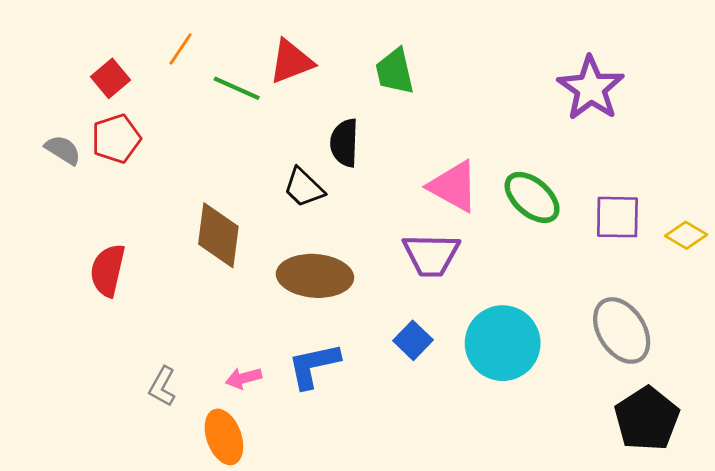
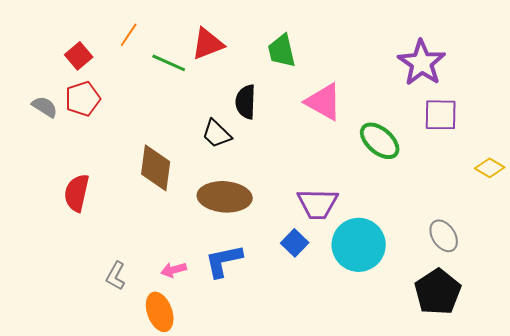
pink triangle: (454, 186) -> (324, 102), moved
purple square: (617, 217) -> (441, 115), moved
purple trapezoid: (431, 255) -> (318, 204), moved
gray ellipse: (622, 330) -> (444, 236), size x0.7
black pentagon: (647, 419) -> (438, 292), moved

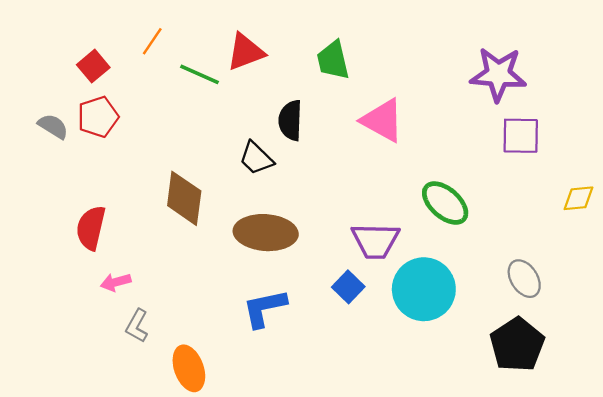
purple star: (422, 63) -> (498, 74), turned -30
green ellipse: (380, 141) -> (445, 203), moved
yellow diamond: (490, 168) -> (579, 198), turned -36
pink arrow: (174, 270) -> (116, 282), moved

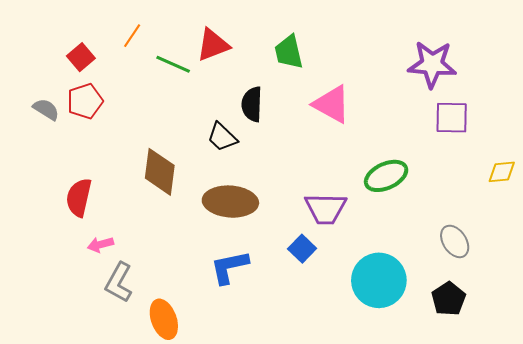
green ellipse: (445, 203) -> (386, 176), turned -66
cyan circle: (424, 289) -> (379, 280), moved
gray L-shape: (137, 326) -> (119, 282), size x1.4
black pentagon: (517, 345) -> (449, 299), size x0.7

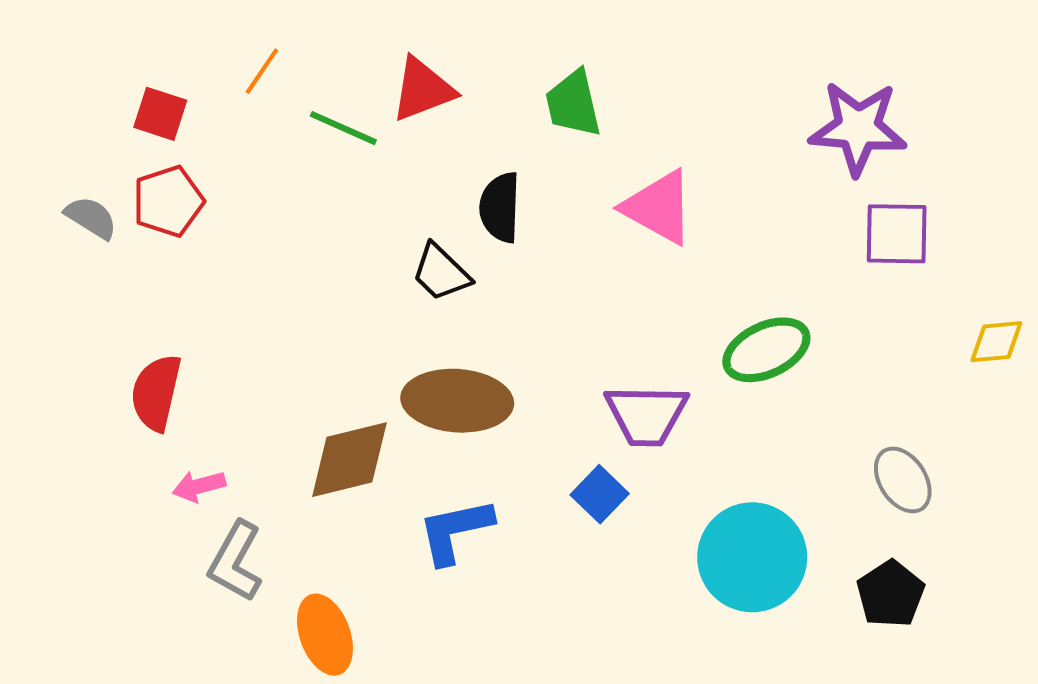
red square: (81, 57) -> (160, 114), turned -32
brown diamond: (160, 172) -> (349, 460), moved, turned 69

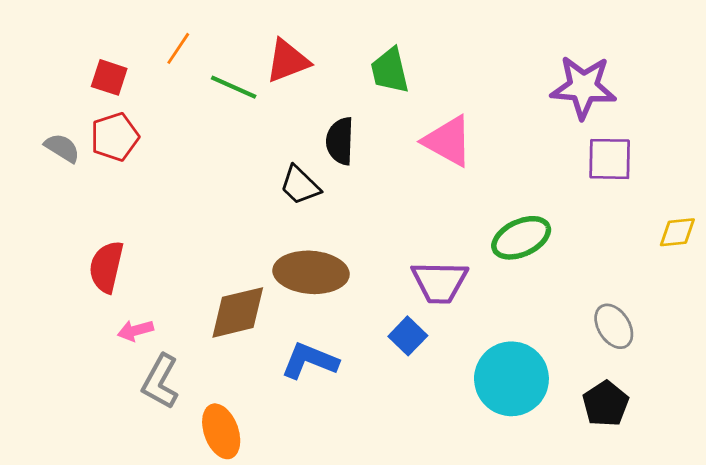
blue L-shape: (455, 531) -> (310, 361), turned 34

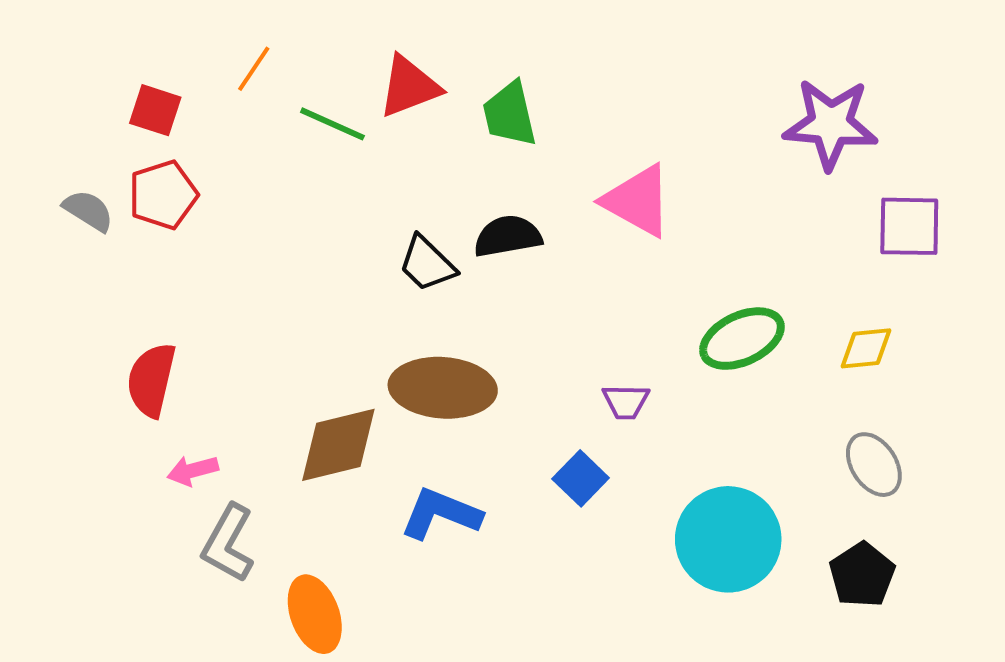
green trapezoid: (390, 71) -> (510, 114), moved
black semicircle: (340, 141) -> (508, 236), moved, turned 78
purple square: (610, 159) -> (909, 226), moved
yellow diamond: (677, 232) -> (866, 348), moved
purple trapezoid: (440, 282) -> (626, 402), size x0.6

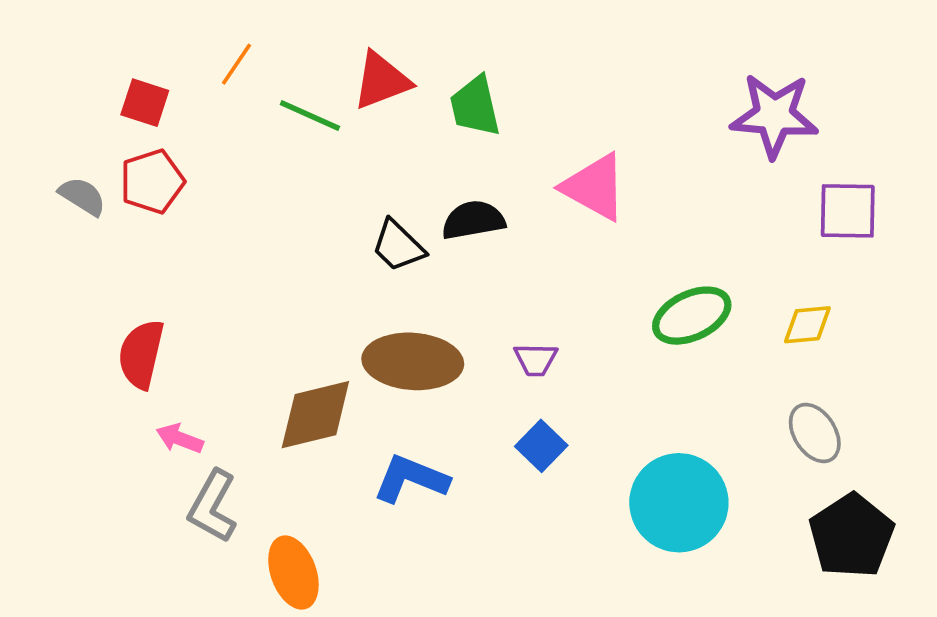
purple trapezoid: (626, 402) -> (536, 360), moved
pink arrow: (193, 470) -> (180, 439), turned 36
black pentagon: (862, 575) -> (851, 536), moved, size x1.4

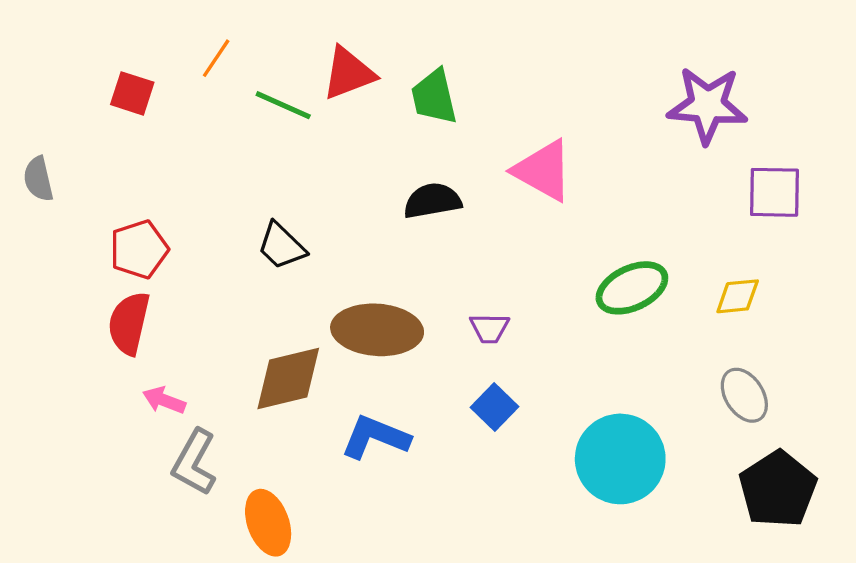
red pentagon: (152, 182) -> (139, 249), moved
gray semicircle: (82, 196) -> (38, 179), moved, turned -135
black trapezoid: (398, 246) -> (281, 246), moved

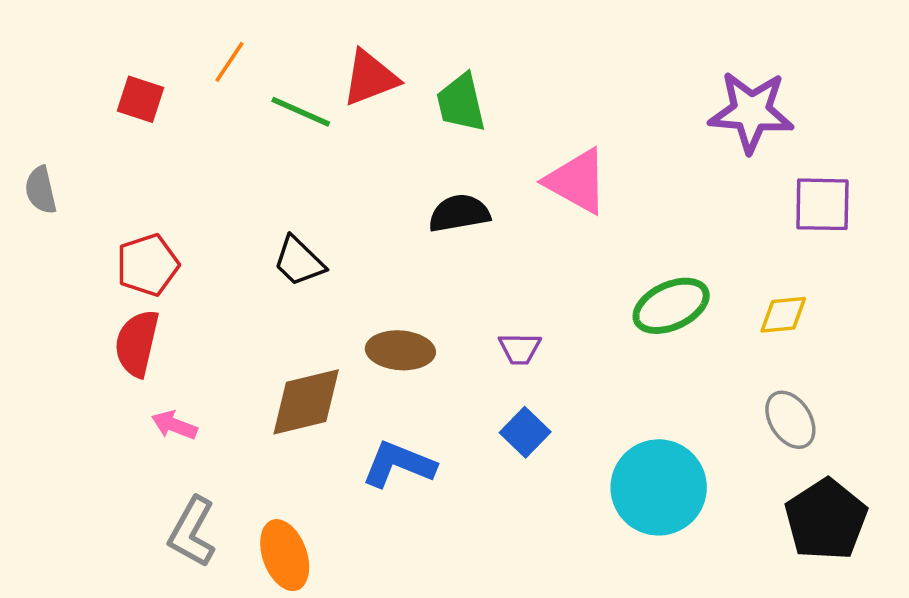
brown ellipse: (377, 330) -> (400, 350), size x0.7
gray L-shape: (194, 462) -> (192, 532), moved

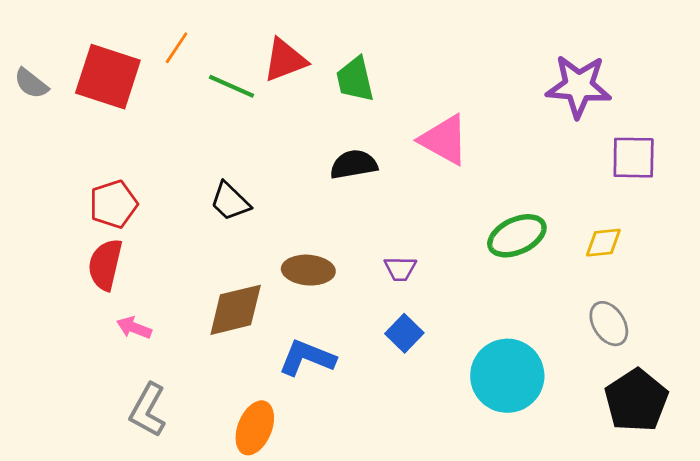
red square: (140, 99) -> (108, 77), size x1.8
gray semicircle: (41, 190) -> (31, 83), moved, turned -39
orange ellipse: (285, 555) -> (255, 428), moved, turned 42

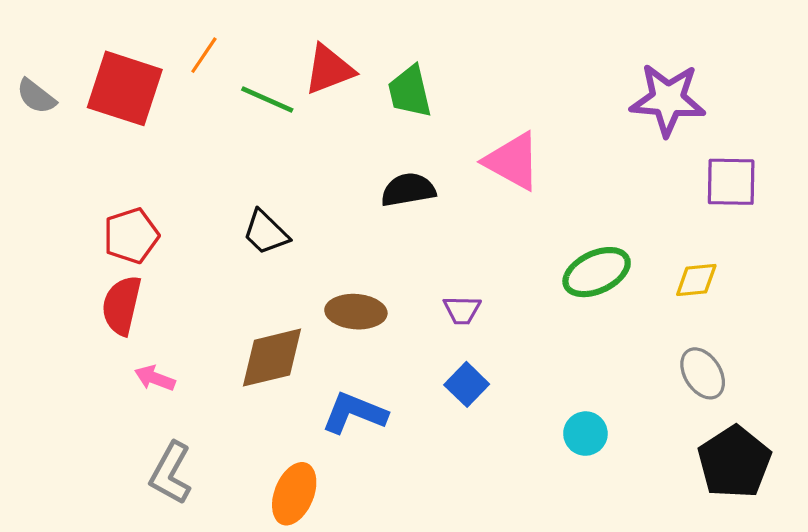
cyan circle: (507, 376) -> (585, 434), size x0.5

